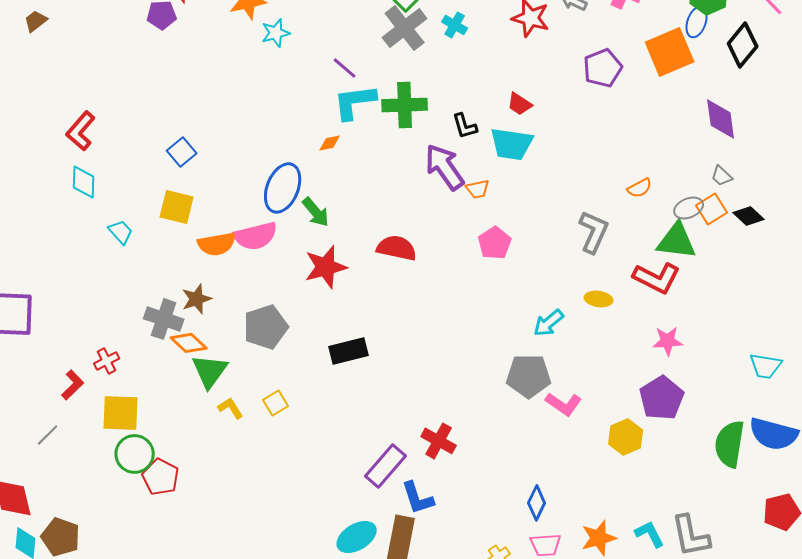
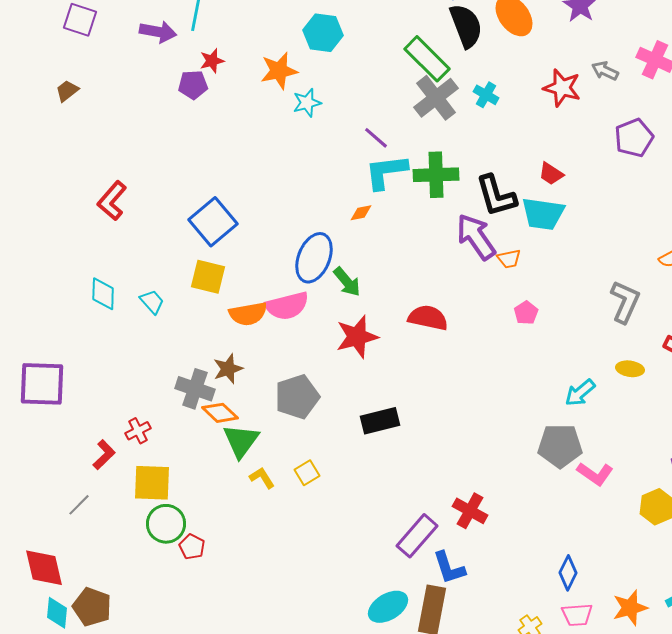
black L-shape: (465, 126) -> (496, 196), size x1.6
blue square: (182, 152) -> (213, 222), size x1.6
cyan diamond: (84, 182) -> (103, 294), moved
pink pentagon: (495, 243) -> (526, 313), size x0.7
red pentagon: (161, 477) -> (192, 547), size x0.7

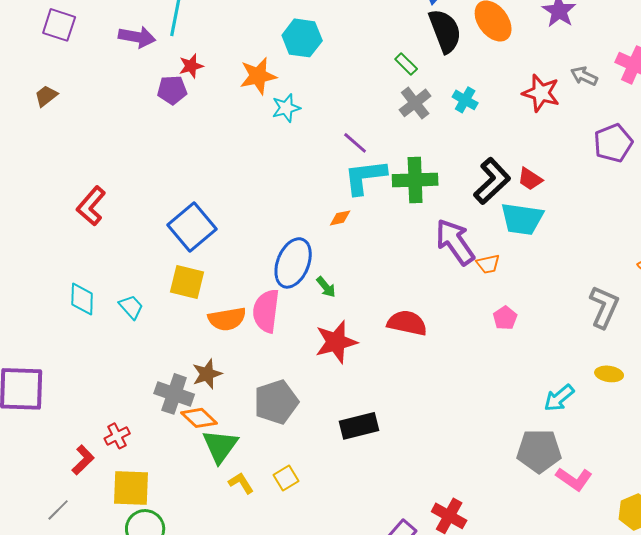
green rectangle: (427, 59) -> (406, 64), size x0.5
gray cross: (436, 98) -> (415, 103), size x0.7
black L-shape: (496, 196) -> (492, 181), moved, turned -117
green arrow: (347, 282) -> (326, 287), size x0.7
pink semicircle: (287, 306) -> (266, 311), turned 111

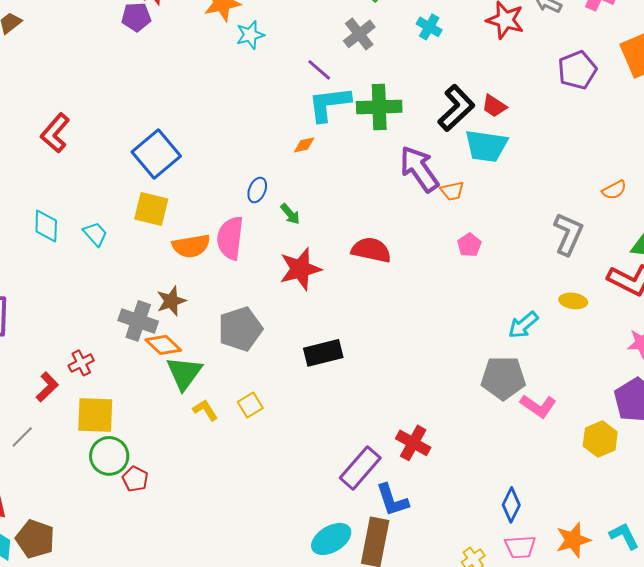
gray cross: (415, 103) -> (359, 34), moved
blue ellipse: (293, 263) -> (257, 190), size x0.5

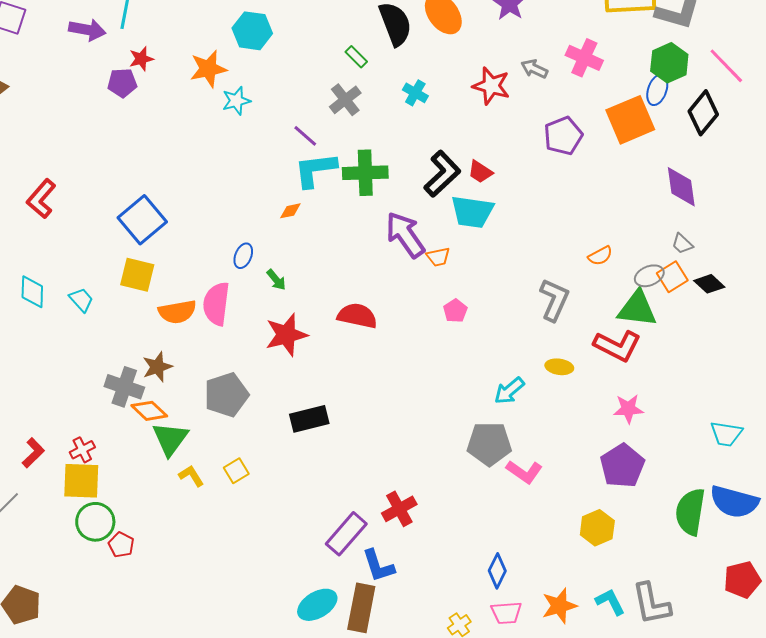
red cross: (81, 363) -> (82, 450), moved
yellow hexagon: (600, 439) -> (597, 528), moved
red cross: (413, 443) -> (399, 509), turned 32

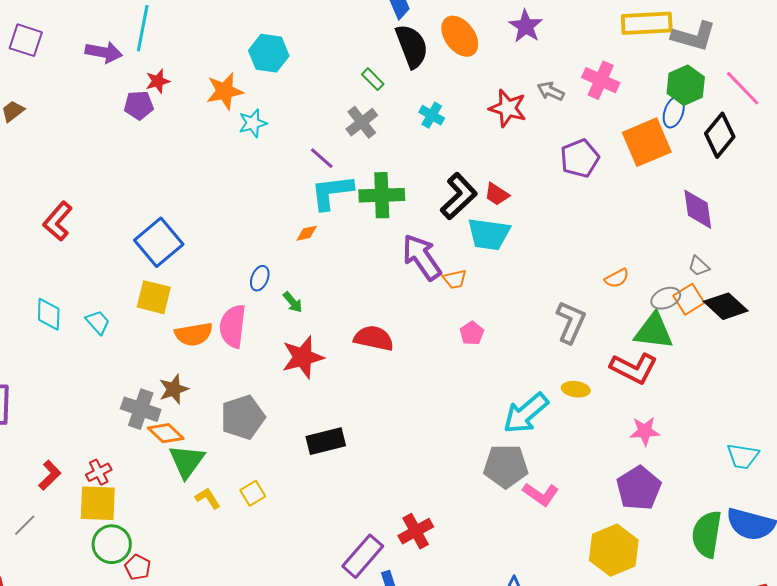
black diamond: (709, 284) -> (726, 306), size x1.4
cyan arrow: (509, 391) -> (526, 413), size x1.5
yellow hexagon: (597, 528) -> (614, 550), size x1.4

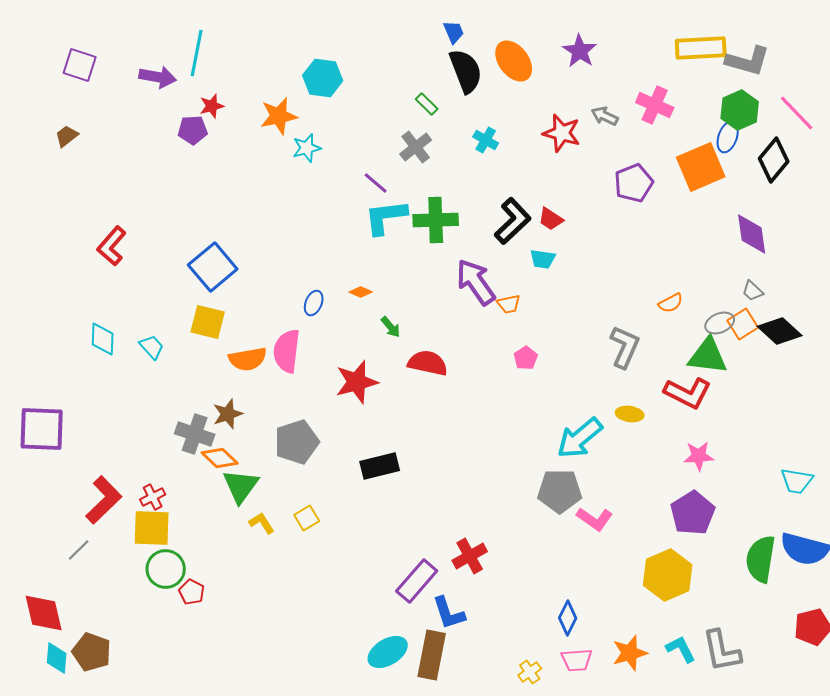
orange diamond: (307, 233) -> (361, 292), moved, turned 35
cyan trapezoid: (489, 234) -> (543, 259), size x0.6
green arrow: (293, 302) -> (391, 327), moved
red L-shape: (50, 475) -> (104, 500), size x1.6

